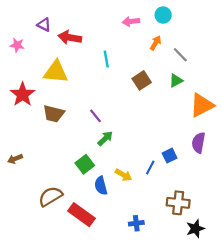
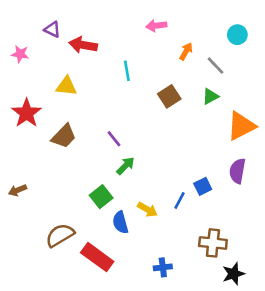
cyan circle: (163, 15) -> (237, 35), moved
yellow triangle: (56, 72) -> (66, 86), size x0.7
brown trapezoid: (54, 114) -> (64, 136), turned -60

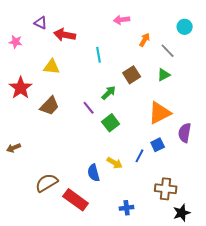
orange triangle: (241, 126) -> (160, 113), moved
green arrow: (126, 166) -> (109, 93), moved
green square: (101, 197) -> (111, 123), moved

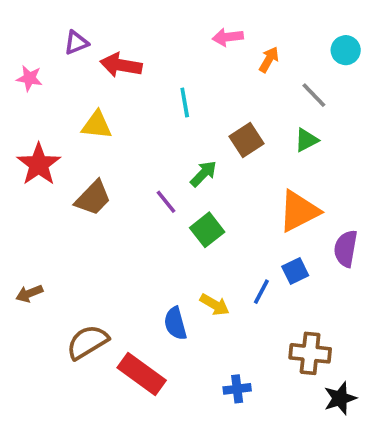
purple triangle: (41, 23) -> (76, 43), turned -48
orange arrow: (145, 40) -> (269, 60), moved
brown arrow: (14, 148) -> (29, 293), moved

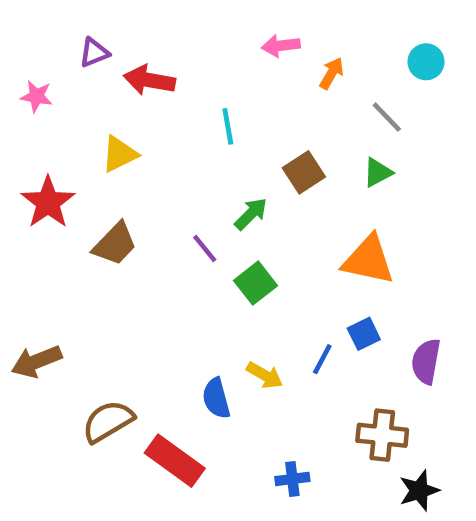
yellow triangle: (97, 125) -> (119, 154), turned -32
orange triangle: (299, 211) -> (368, 260), turned 39
purple semicircle: (346, 249) -> (426, 361), moved
brown arrow: (29, 293) -> (36, 361), size x1.5

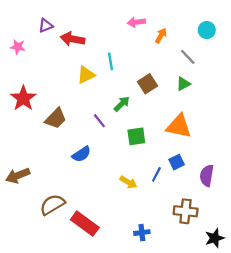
yellow triangle: (119, 154) -> (86, 75), moved
green square: (255, 283) -> (136, 136), moved, turned 30
blue semicircle: (216, 398) -> (81, 154), moved, turned -108
black star: (419, 491) -> (215, 238), moved

